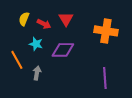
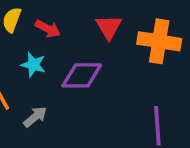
red triangle: (66, 19) -> (109, 27), moved
gray arrow: (37, 73) -> (35, 117), turned 40

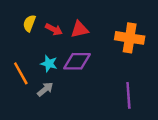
red triangle: (109, 27) -> (79, 29), moved, turned 48
cyan star: (33, 65) -> (49, 64), moved

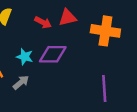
red arrow: (54, 29) -> (43, 22), moved
red triangle: (79, 29) -> (67, 17), moved

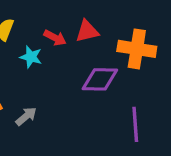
purple diamond: (53, 54) -> (100, 79), moved
cyan star: (25, 57) -> (31, 57), moved

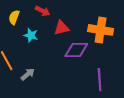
red triangle: (87, 31) -> (62, 28), moved
red arrow: (55, 38) -> (43, 11), moved

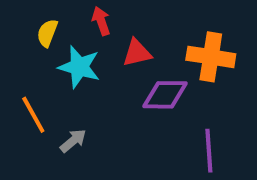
red arrow: (43, 11) -> (101, 21), turned -136
cyan star: (31, 35) -> (79, 67), size x1.5

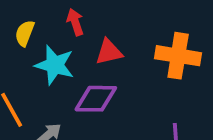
purple diamond: (165, 95) -> (96, 99), moved

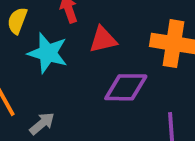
purple diamond: (96, 99) -> (126, 87), moved

